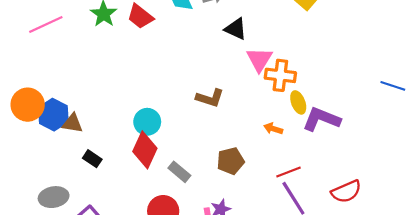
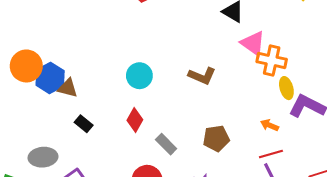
pink triangle: (259, 59) -> (253, 43), turned -32
cyan circle: (147, 122) -> (139, 76), moved
orange arrow: (273, 129) -> (269, 125), moved
red diamond: (145, 150) -> (135, 120), size x0.7

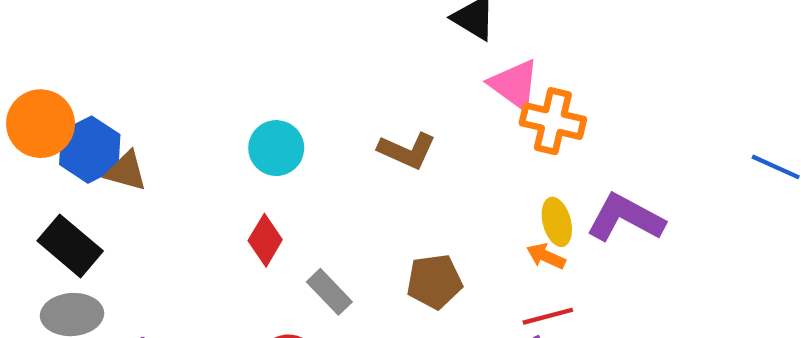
yellow ellipse: (286, 88) -> (557, 222), moved
black rectangle: (84, 124) -> (70, 246), moved, size x1.6

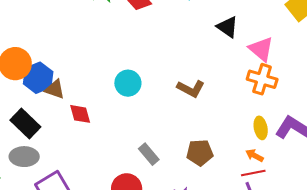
pink triangle: (514, 85) -> (261, 49), moved
red diamond: (265, 240) -> (80, 114), moved, turned -50
orange arrow: (546, 256) -> (255, 155), moved

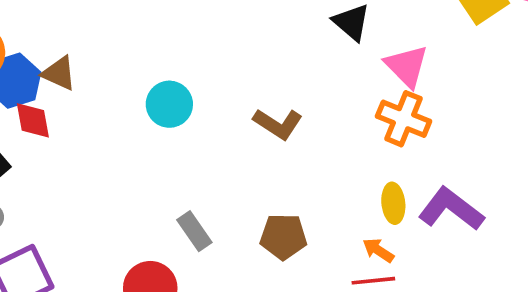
brown triangle: (55, 89) -> (59, 73), moved
red diamond: (80, 114) -> (33, 120), moved

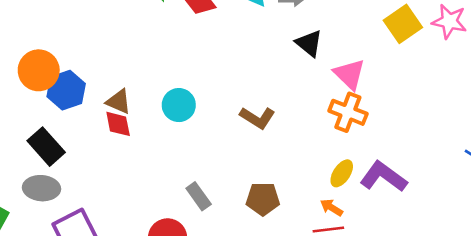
brown triangle: (59, 73) -> (119, 102), moved
red diamond: (33, 120) -> (118, 124), moved
yellow ellipse: (393, 203) -> (342, 173), turned 40

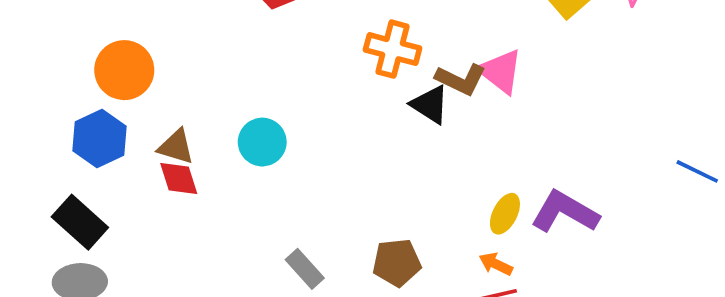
black triangle: (309, 43) -> (430, 105), moved
orange circle: (39, 70) -> (124, 70), moved
orange cross: (348, 112) -> (393, 49), moved
brown L-shape: (257, 118) -> (461, 79), moved

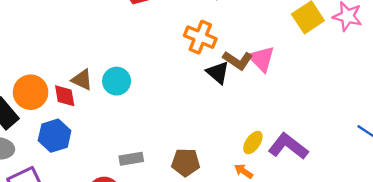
orange circle: (124, 70) -> (31, 92), moved
blue hexagon: (100, 139) -> (55, 136), moved
brown triangle: (176, 147) -> (82, 80), moved
gray rectangle: (305, 269) -> (131, 159), turned -65

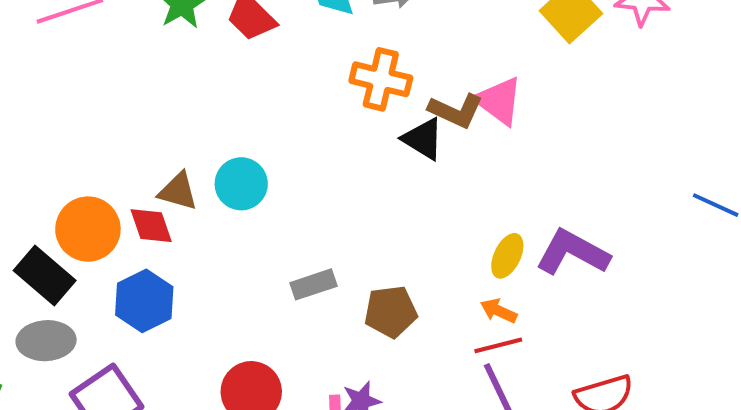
gray rectangle: (131, 159) -> (313, 284), moved

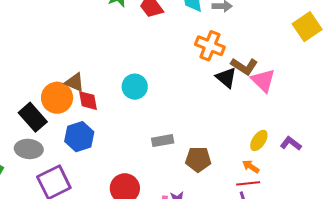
pink triangle: (499, 101) -> (263, 80), moved
brown triangle: (178, 191) -> (75, 82), moved
purple L-shape: (573, 252) -> (291, 143), size x0.6

